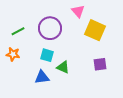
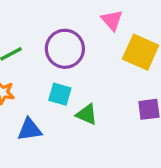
blue triangle: (42, 77) -> (30, 129), moved

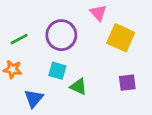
blue triangle: (30, 129) -> (34, 98), turned -42

